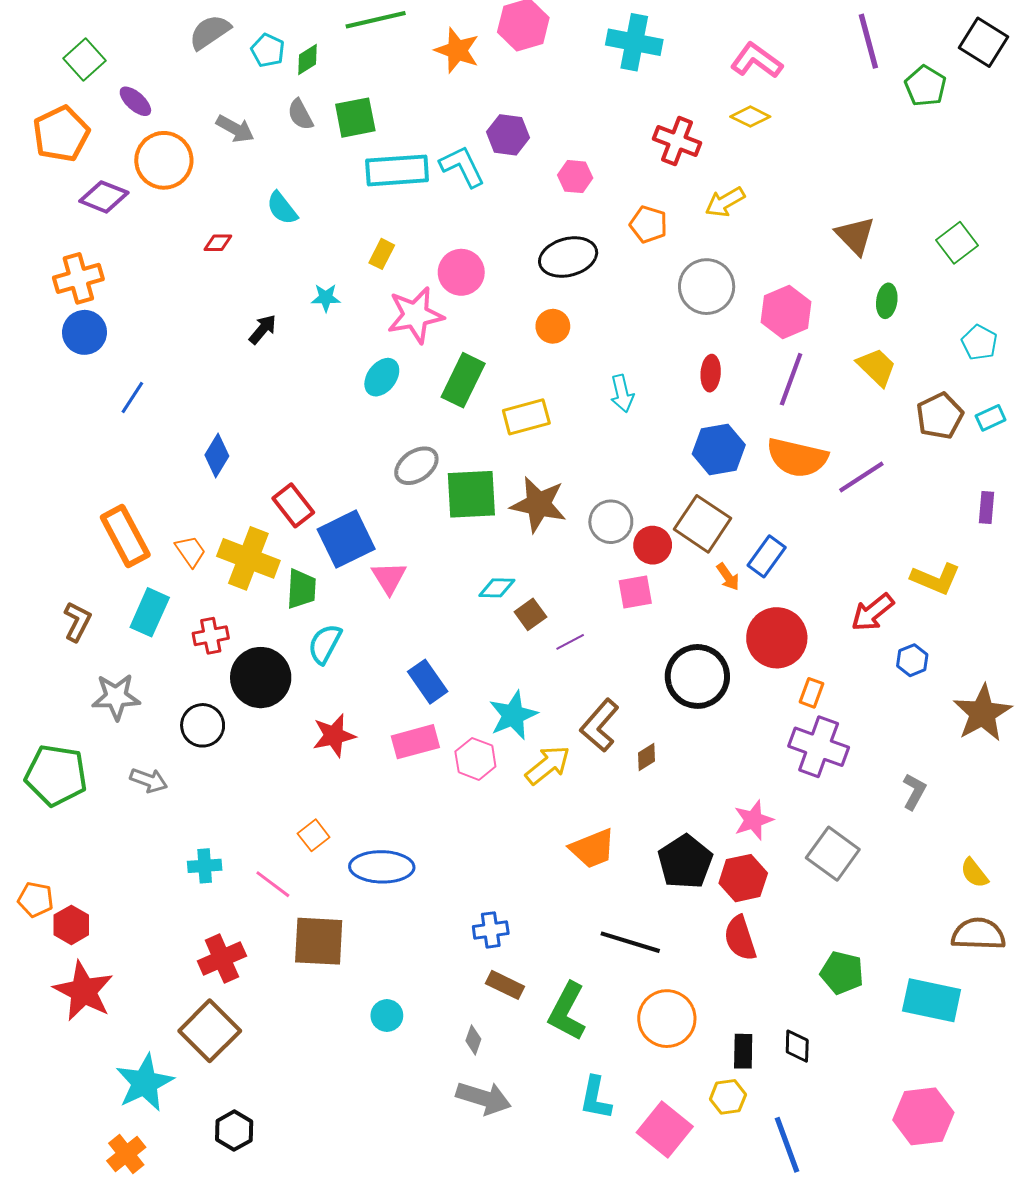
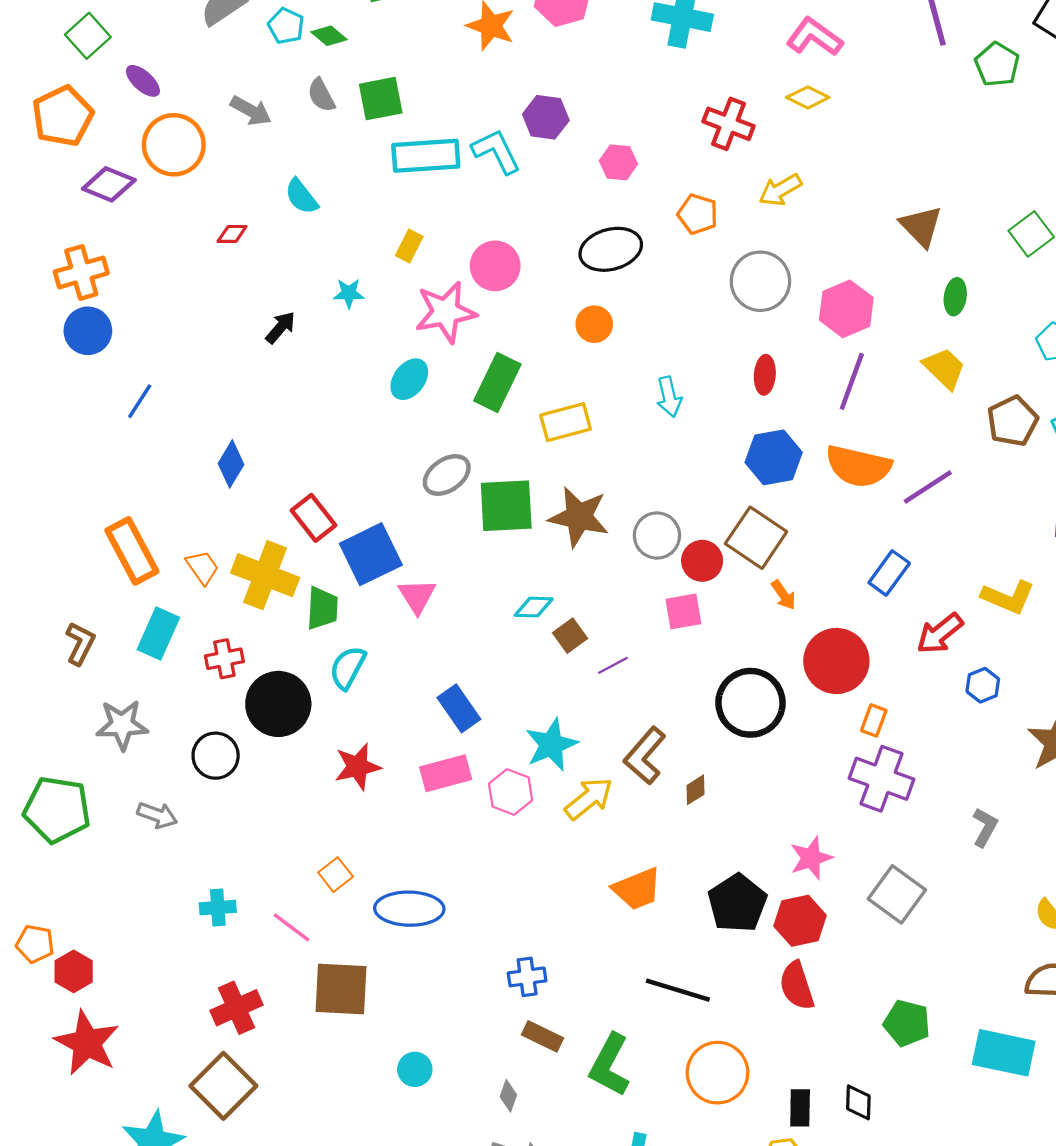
green diamond: (307, 60) -> (329, 36), turned 72
blue rectangle: (767, 556) -> (889, 573), moved

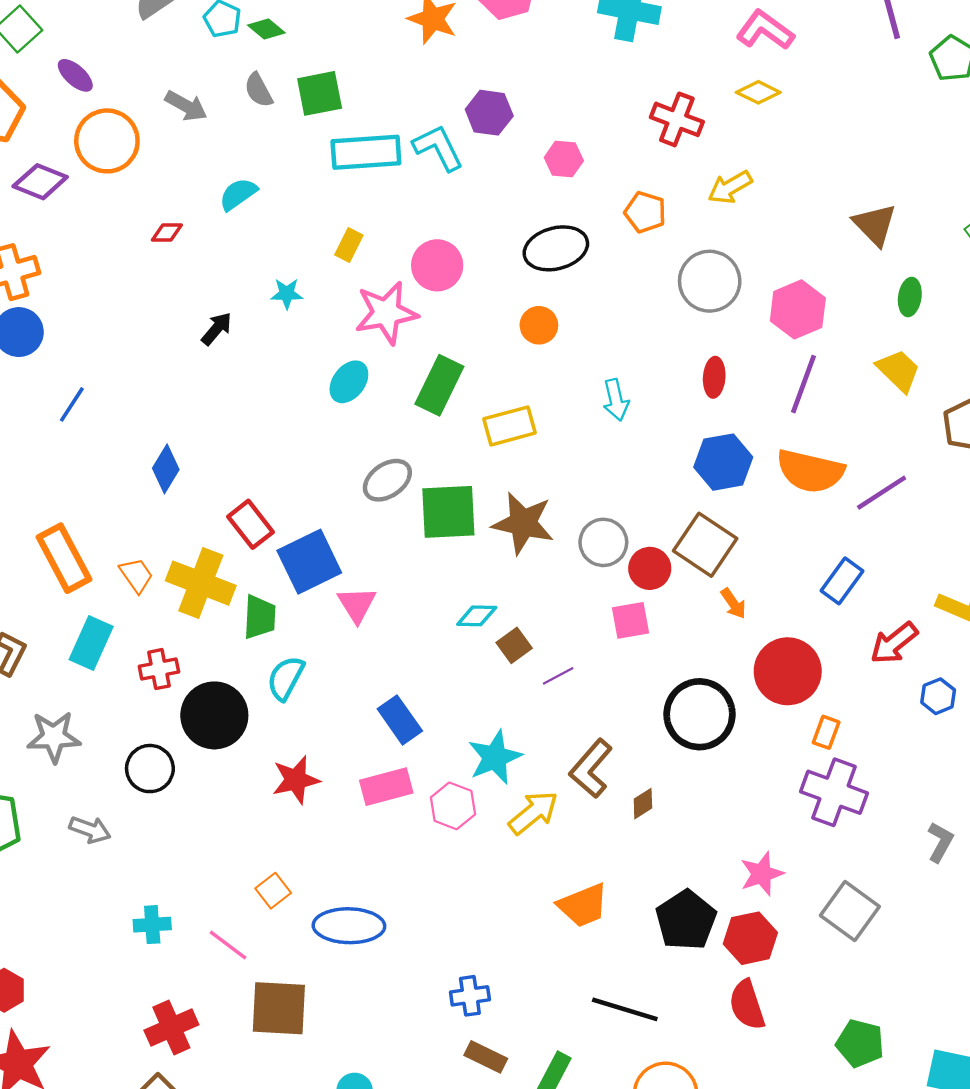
cyan semicircle: (301, 196) -> (238, 194), turned 93

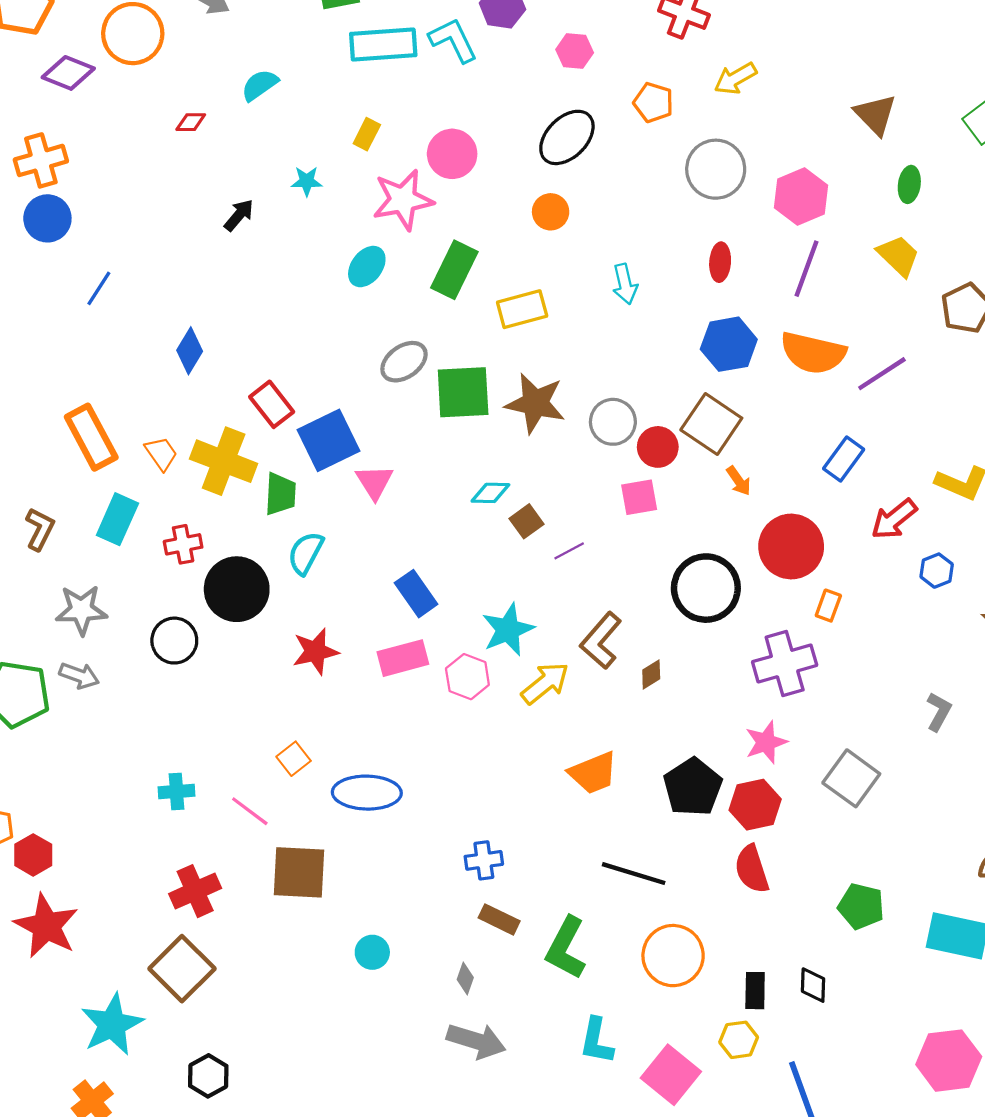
black ellipse: (556, 248) -> (567, 137), turned -30
purple cross: (834, 792) -> (785, 664), moved, turned -36
gray arrow: (90, 830) -> (79, 676), moved

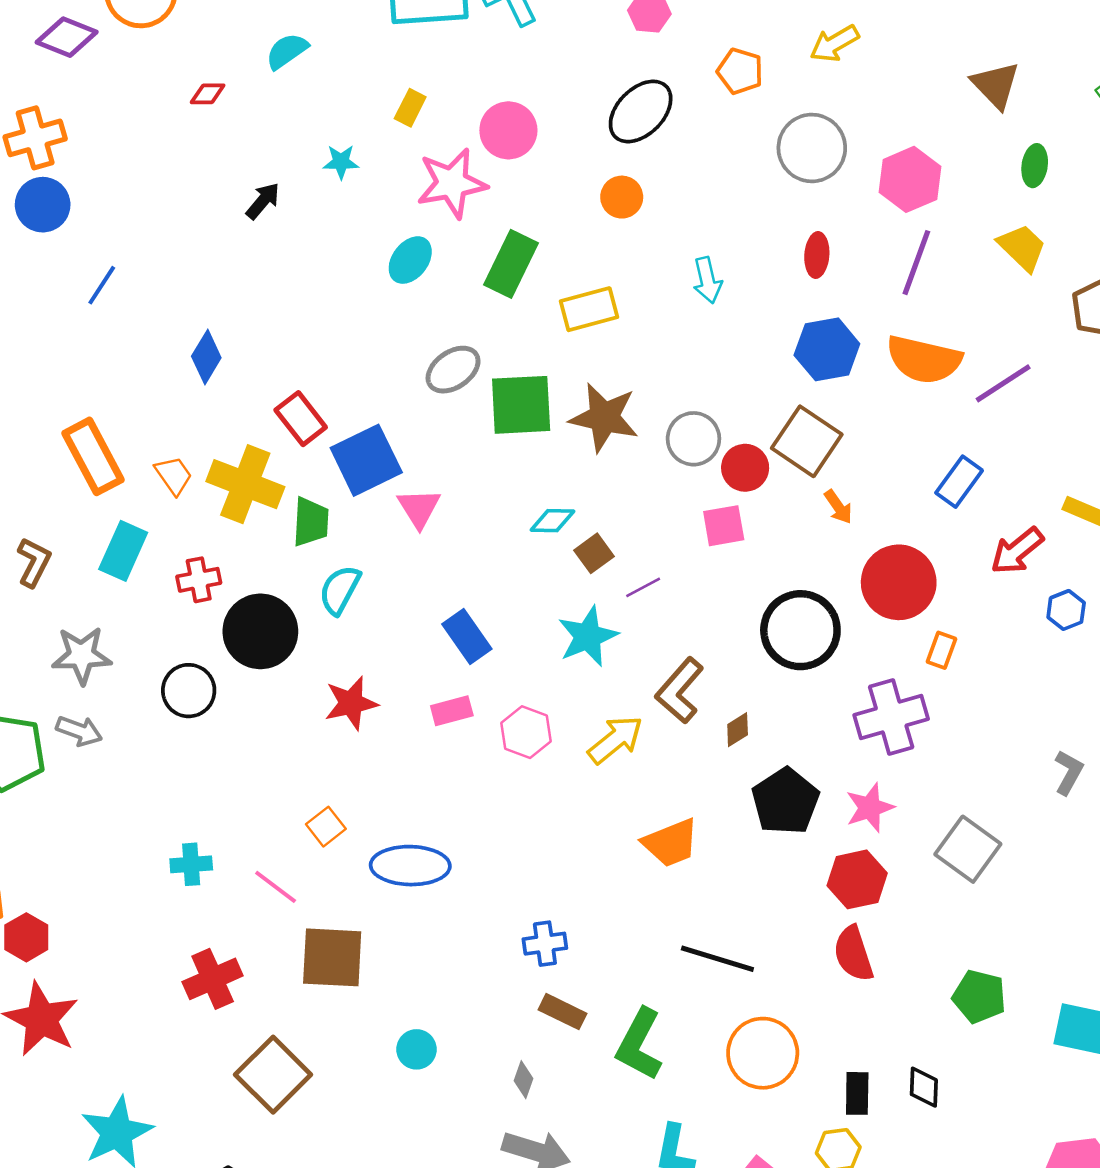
cyan star: (508, 630) -> (588, 636), moved
pink rectangle: (403, 658) -> (452, 711), size x0.7
black pentagon: (693, 787) -> (785, 801), moved
brown square: (182, 969) -> (273, 1075), moved

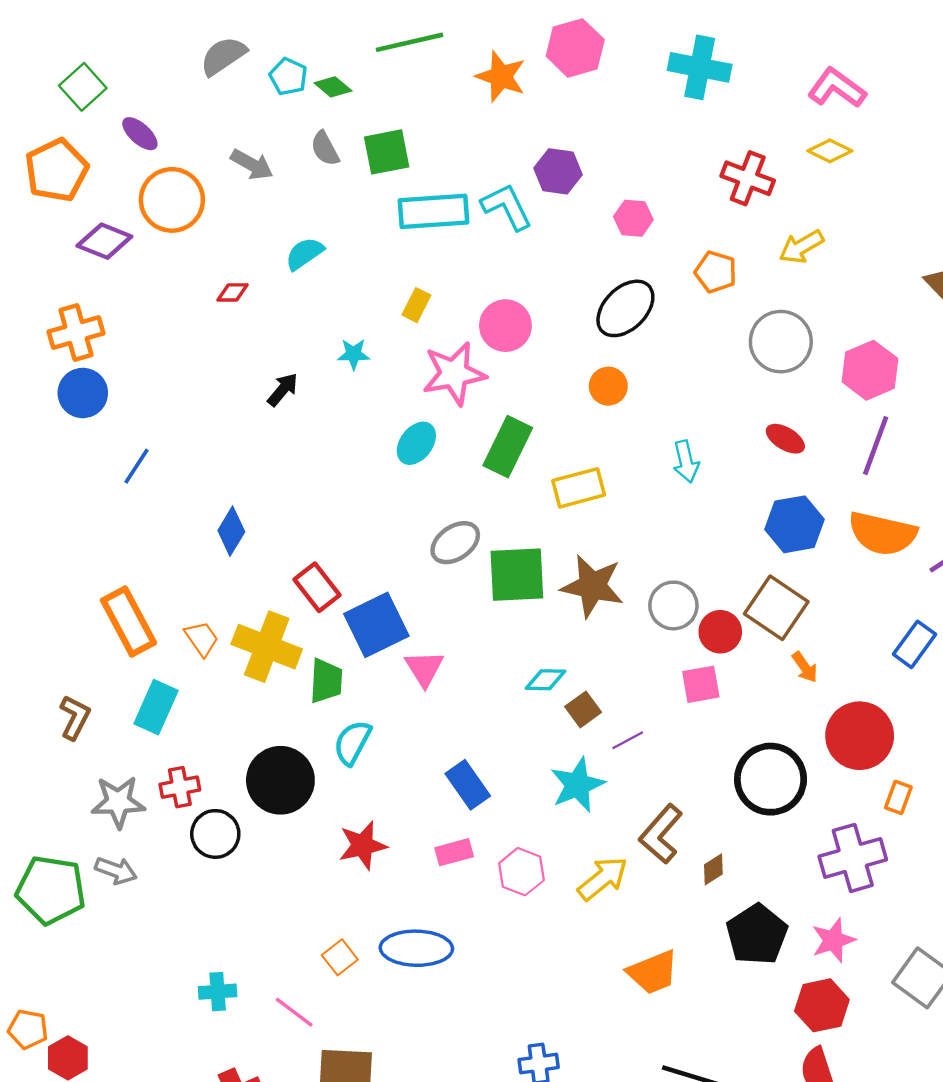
red ellipse: (817, 255) -> (785, 439), turned -63
red cross: (199, 580) -> (180, 787), moved
blue ellipse: (410, 866) -> (416, 948), moved

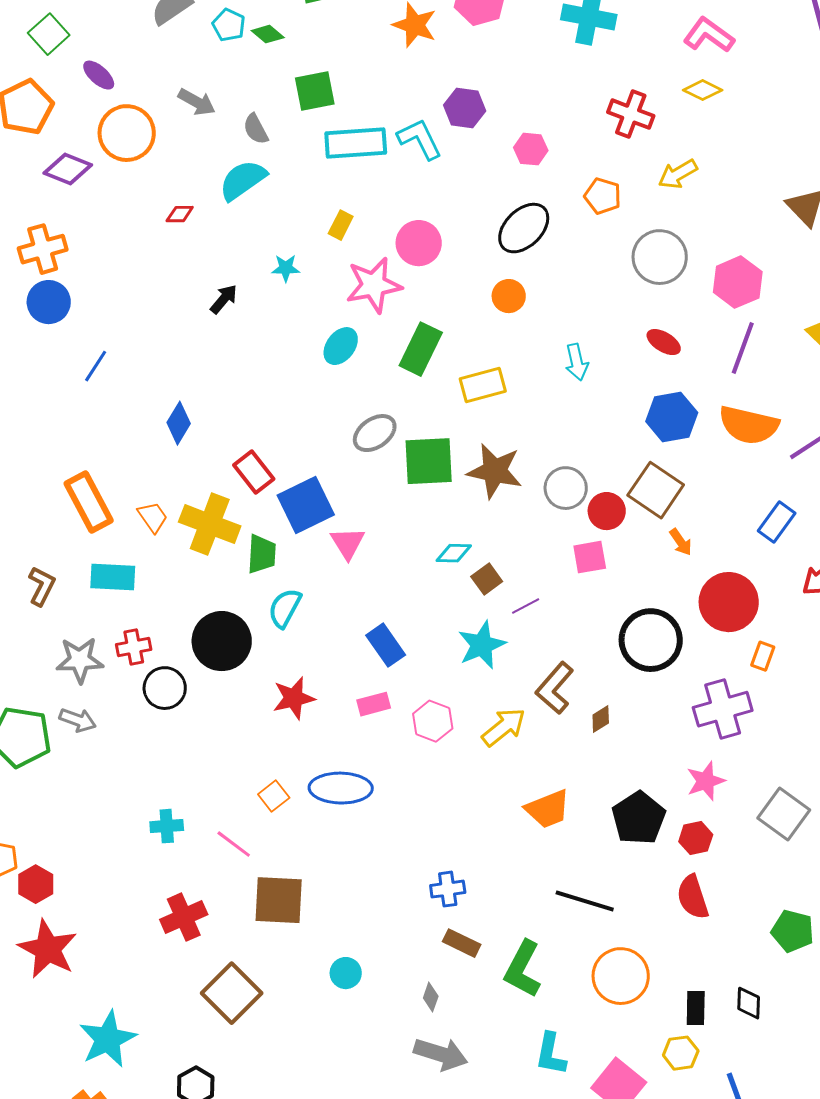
gray semicircle: (325, 149) -> (256, 129), moved
cyan semicircle: (304, 254) -> (243, 180), size x1.4
cyan rectangle: (156, 707) -> (113, 577), turned 69
black pentagon: (757, 934) -> (639, 818), moved
red hexagon: (822, 1005) -> (696, 838), size x0.7

